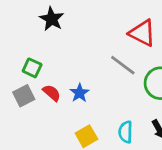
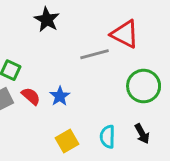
black star: (52, 19) -> (47, 20), moved
gray line: (123, 65) -> (94, 54), moved, turned -52

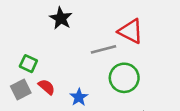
green circle: (144, 86) -> (124, 78), moved
blue star: (60, 96) -> (79, 97), moved

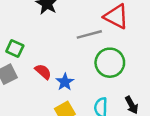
red semicircle: (47, 87) -> (43, 72), moved

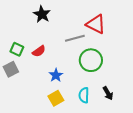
red semicircle: (43, 72) -> (39, 51), moved, turned 104

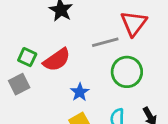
red triangle: (96, 24) -> (134, 23), turned 40
red semicircle: (39, 51) -> (57, 60), size x1.5

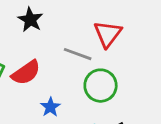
gray line: (105, 42) -> (78, 54), turned 35

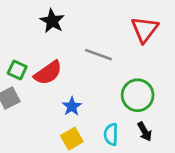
red triangle: (108, 34) -> (145, 29), moved
green circle: (101, 86) -> (138, 95), moved

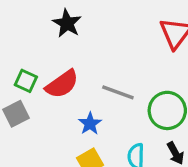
gray line: (98, 55) -> (118, 92), moved

